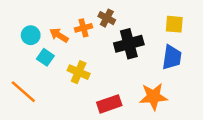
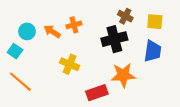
brown cross: (107, 18) -> (125, 16), moved
cyan square: (45, 57) -> (15, 51), moved
orange star: (153, 97) -> (123, 75), moved

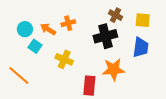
cyan square: (15, 51) -> (35, 46), moved
red rectangle: (97, 93) -> (89, 86), turned -66

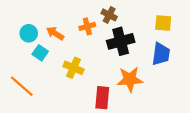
brown cross: (116, 15) -> (109, 15), moved
orange cross: (68, 23) -> (87, 26), moved

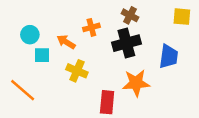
brown cross: (109, 15) -> (130, 15), moved
yellow square: (163, 23) -> (182, 17), moved
orange arrow: (55, 33) -> (66, 42), moved
cyan square: (40, 53) -> (42, 55), turned -35

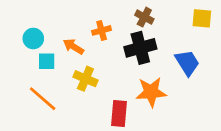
blue trapezoid: (169, 56) -> (187, 63), turned -40
orange line: (23, 90) -> (43, 99), moved

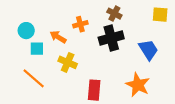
orange star: (151, 92) -> (138, 85), moved, turned 30

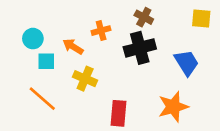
orange star: (138, 85) -> (173, 107), turned 30

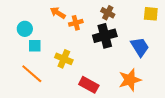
orange arrow: (73, 47) -> (58, 13), moved
red rectangle: (118, 113) -> (89, 85), turned -66

